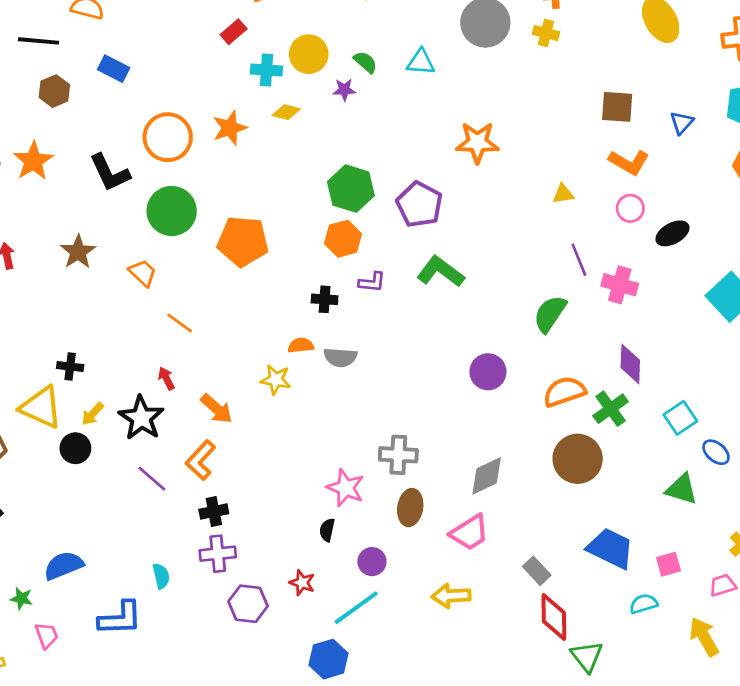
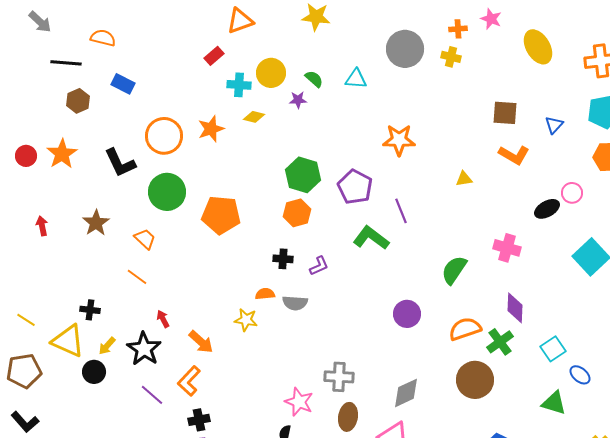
pink circle: (630, 208) -> (572, 193), moved
purple line: (579, 260) -> (401, 211), moved
purple L-shape: (372, 282) -> (319, 266), moved, turned -30
orange line: (180, 323) -> (137, 277), moved

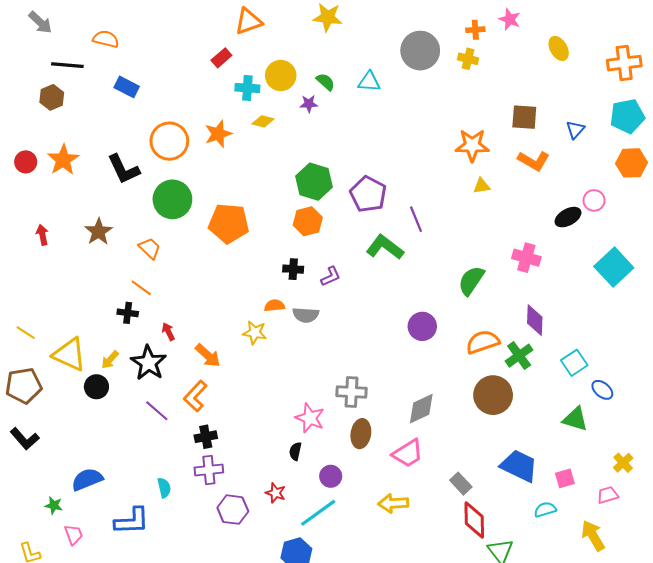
yellow ellipse: (538, 47) -> (559, 48), size x0.7
brown hexagon: (78, 101) -> (52, 97), moved
orange star: (399, 140) -> (472, 145), moved
black cross: (90, 310) -> (128, 313), moved

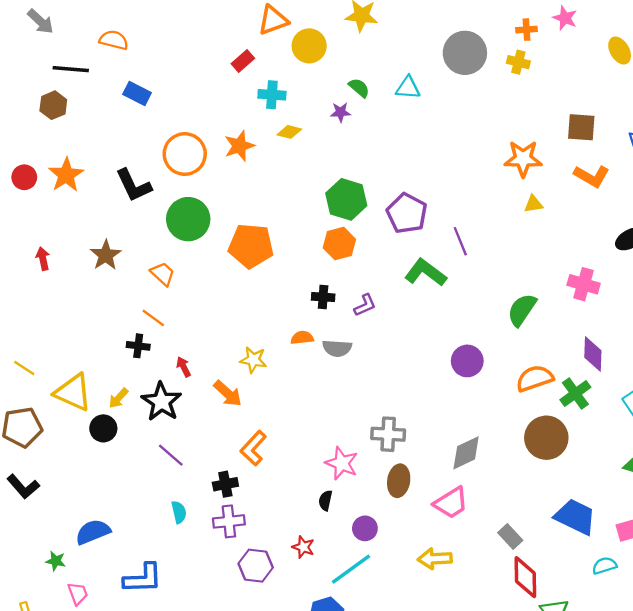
yellow circle: (281, 76) -> (309, 46), moved
yellow star: (255, 333) -> (253, 360), moved
orange L-shape: (195, 396) -> (253, 448), moved
cyan semicircle: (164, 488) -> (179, 512), moved

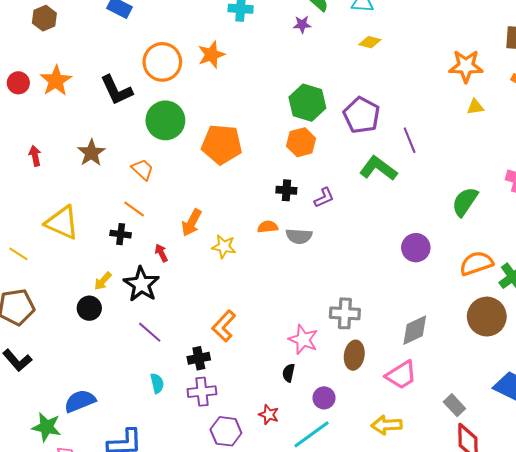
yellow diamond: (289, 132) -> (370, 42), moved
yellow triangle: (73, 392) -> (62, 223), moved
orange arrow: (228, 394) -> (192, 223), moved, turned 76
green star: (56, 561) -> (46, 427), size x1.6

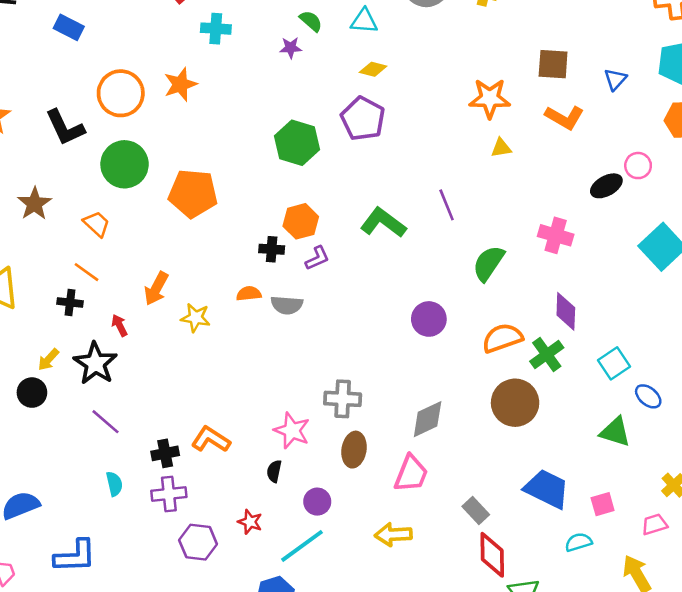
purple pentagon: (362, 115) -> (363, 119), moved
purple line: (410, 140) -> (447, 205), moved
orange hexagon: (301, 142) -> (301, 221), moved
orange L-shape: (224, 326) -> (211, 439), moved, turned 80
pink trapezoid: (401, 375) -> (411, 474), turned -36

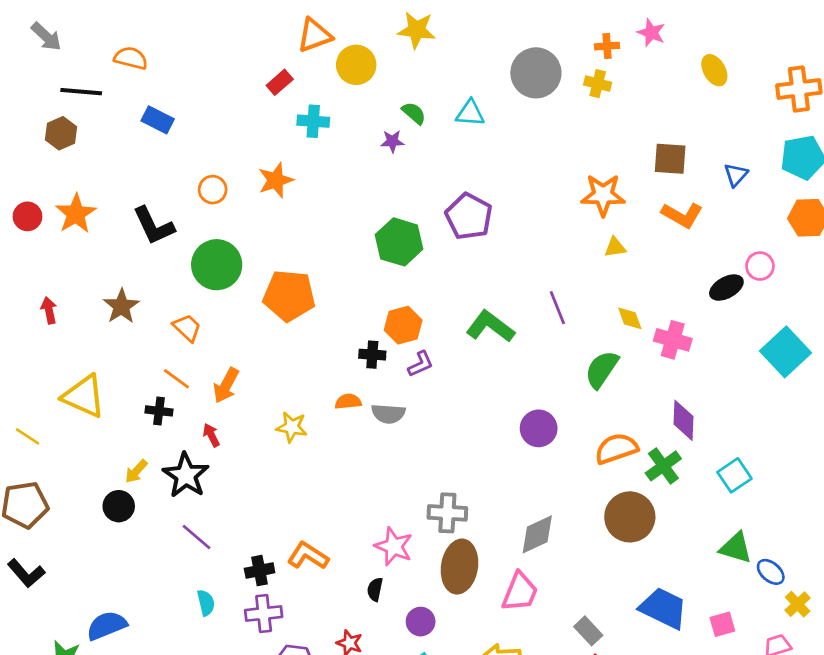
yellow diamond: (373, 69) -> (630, 318), moved, turned 56
orange circle: (121, 93) -> (213, 190), size x0.6
orange arrow: (156, 289) -> (226, 385), moved
blue ellipse: (648, 396) -> (771, 572), moved
brown ellipse: (354, 450) -> (459, 567), size x1.4

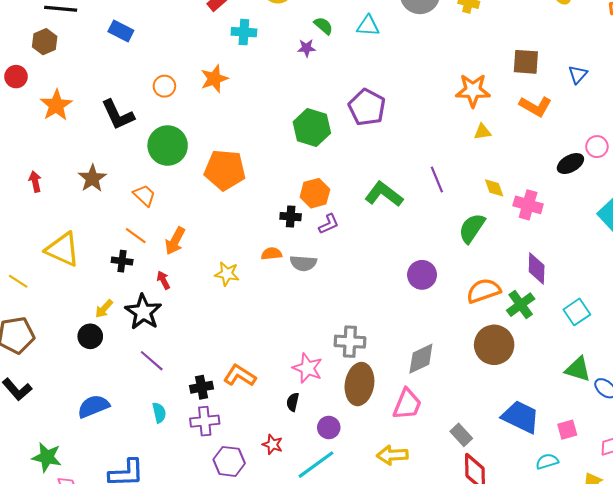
red circle: (27, 216) -> (16, 77), moved
blue semicircle: (107, 626) -> (93, 406), moved

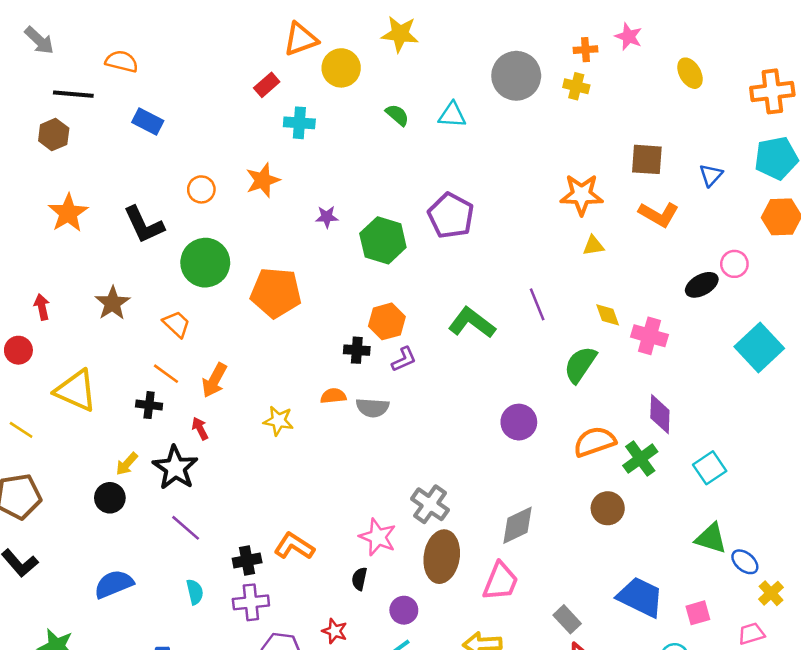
purple star: (306, 48) -> (327, 217), moved
red circle: (16, 77) -> (18, 350), moved
gray cross: (350, 342) -> (430, 504), turned 32
brown circle: (494, 345) -> (608, 508), size x0.7

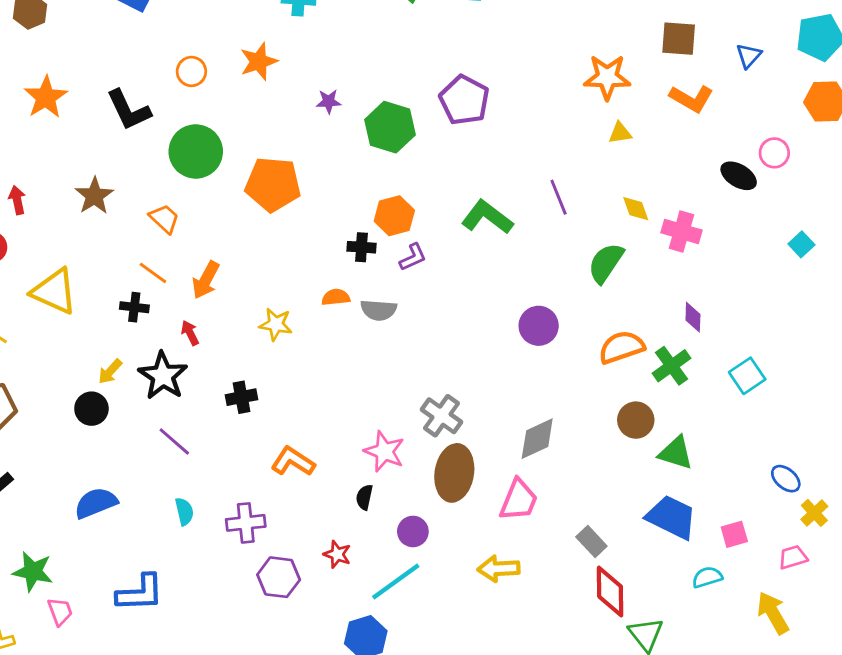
black ellipse: (702, 285) -> (739, 176), turned 60
cyan square: (759, 348) -> (801, 244), size x0.5
purple diamond: (660, 414) -> (693, 317), size x0.7
green triangle: (711, 538) -> (676, 453), moved
black cross: (247, 561) -> (241, 397), moved

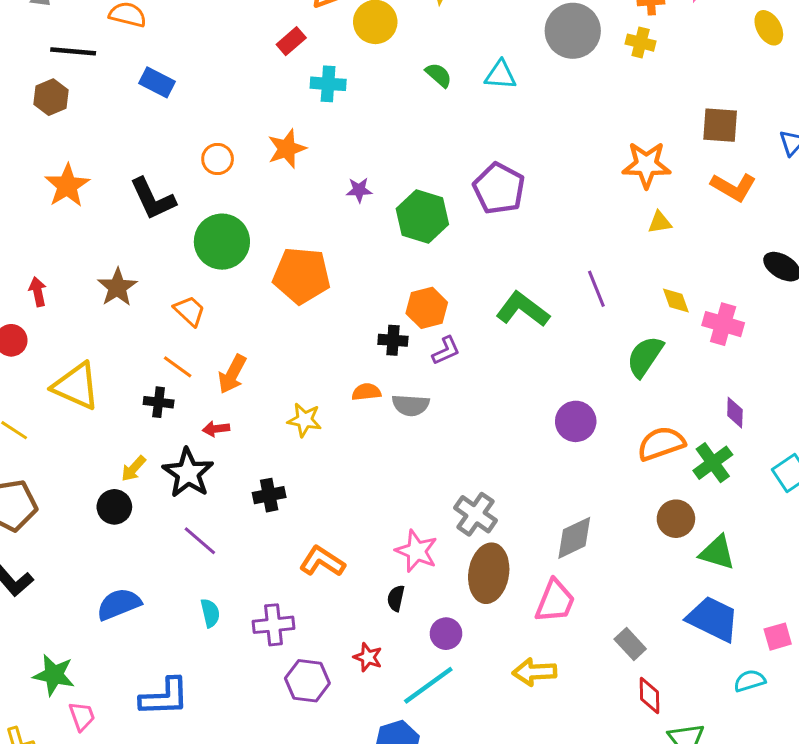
red arrow: (190, 333) -> (216, 429), turned -70
red diamond: (610, 591) -> (649, 696), size x0.7

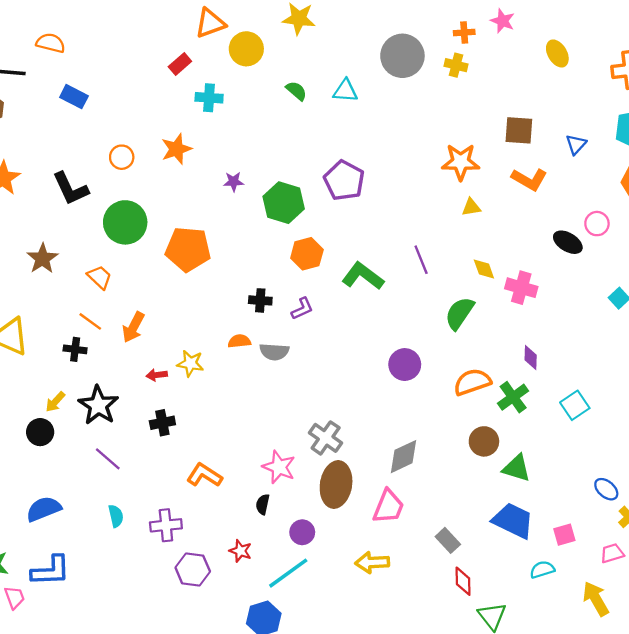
orange hexagon: (427, 308) -> (307, 254), moved
red arrow: (216, 429) -> (157, 375), moved
blue L-shape: (164, 697) -> (51, 571), moved

